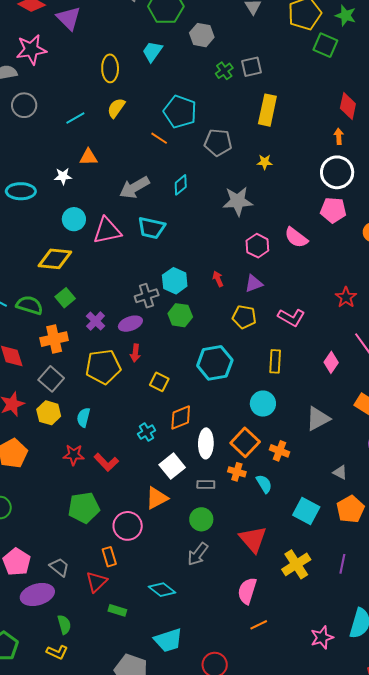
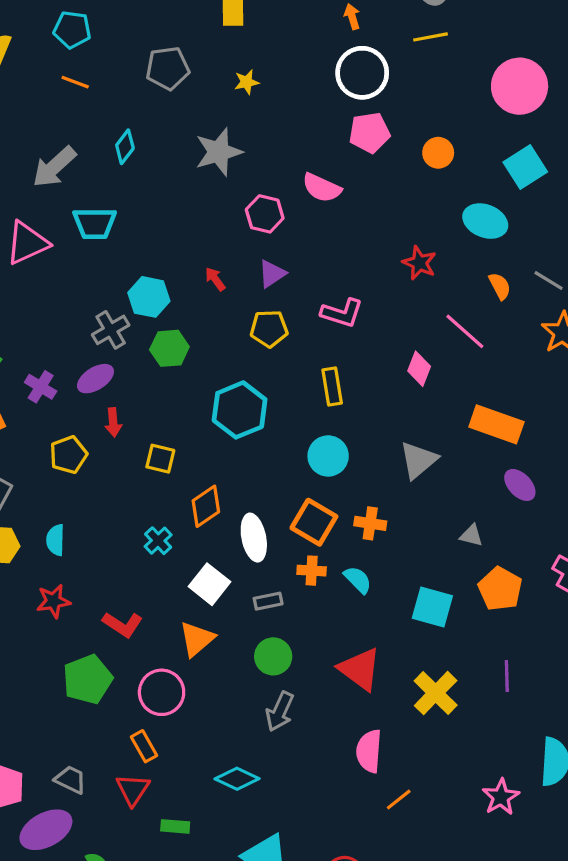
cyan pentagon: (180, 112) -> (72, 30), moved, size x0.7
yellow pentagon: (103, 367) -> (68, 455), size x0.7
red L-shape: (106, 462) -> (123, 624), moved

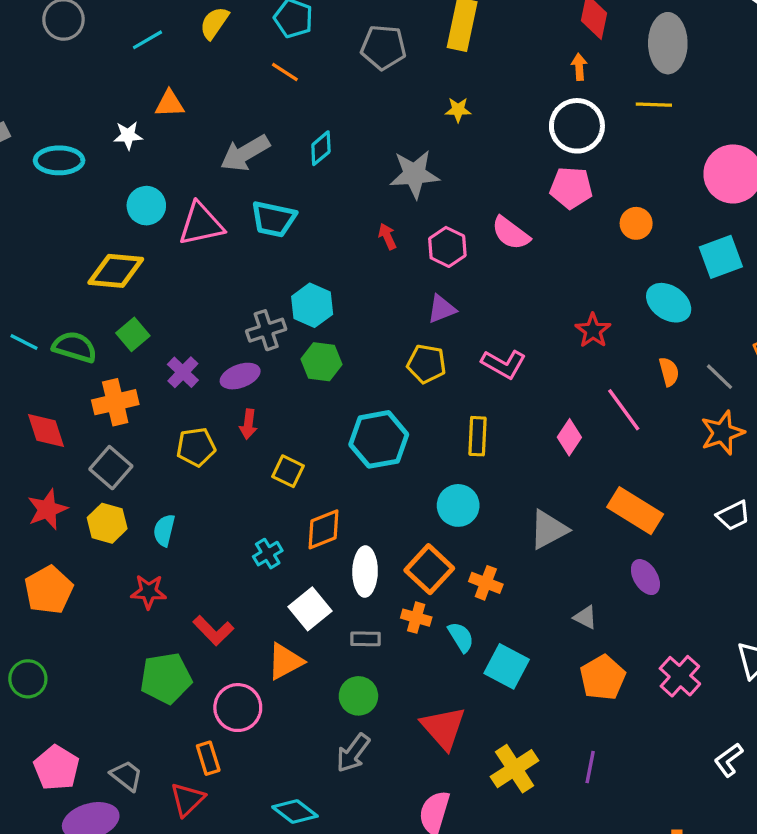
gray pentagon: (168, 68) -> (383, 47), moved
red arrow: (215, 279) -> (387, 236), moved
cyan square: (432, 607) -> (507, 666), moved

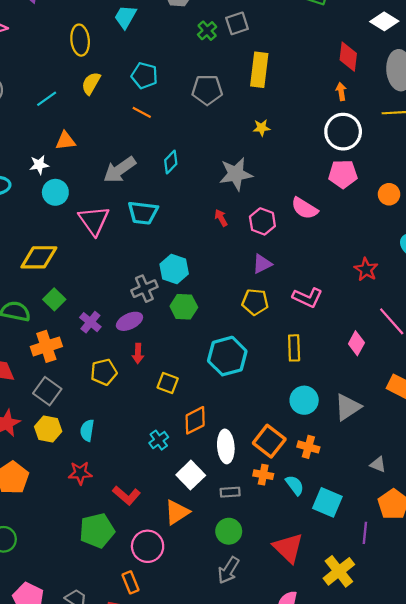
cyan circle: (146, 206) -> (55, 192), moved
pink triangle: (201, 224) -> (94, 221), turned -48
cyan circle: (458, 505) -> (304, 400), moved
purple line: (590, 767) -> (365, 533), moved

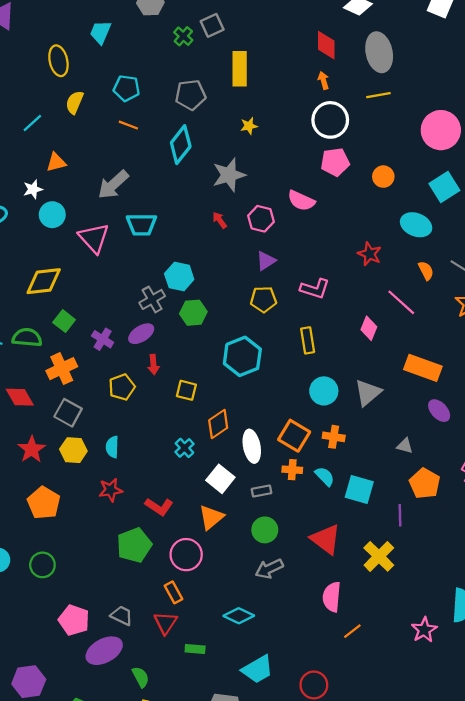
cyan diamond: (171, 162) -> (181, 145), moved, size x1.6
gray arrow: (228, 570) -> (269, 569), turned 40

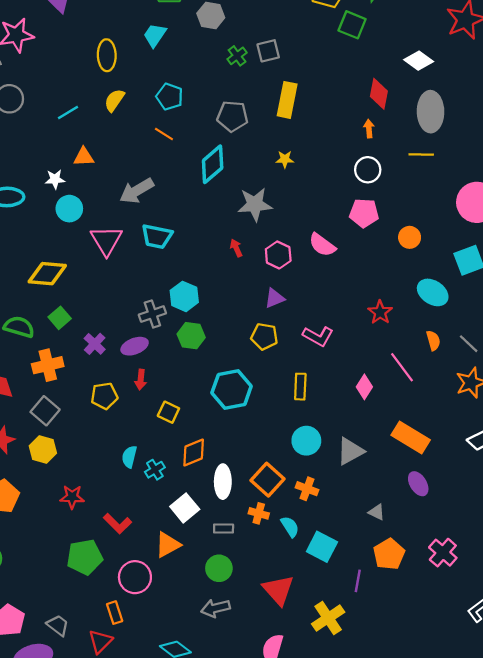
white circle: (330, 120) -> (368, 170), size x0.7
cyan semicircle: (112, 447) -> (129, 457), moved

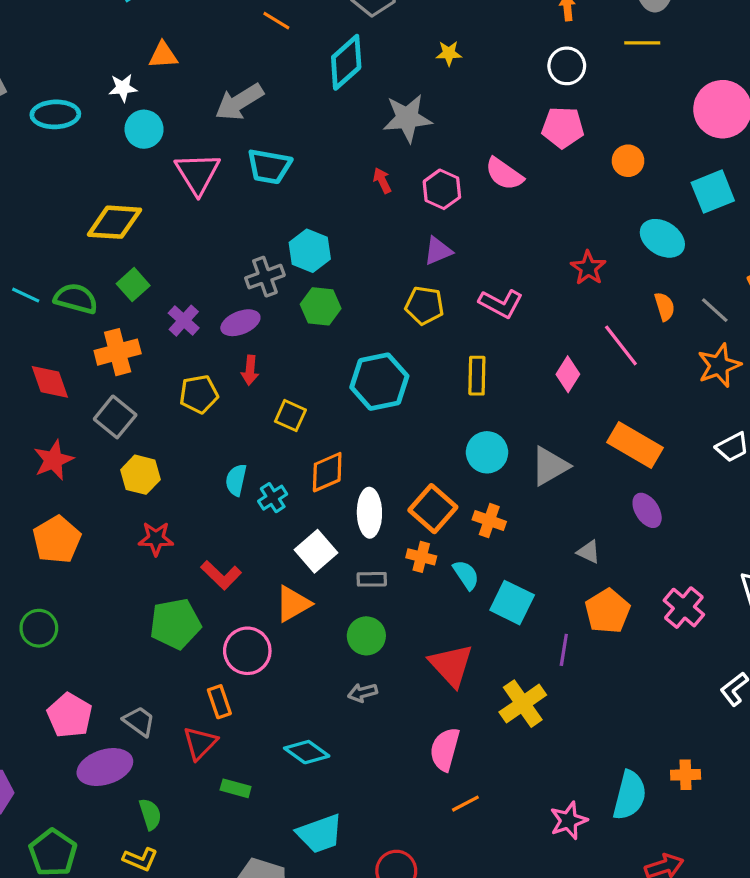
yellow hexagon: (43, 449) -> (140, 475), moved
gray arrow: (216, 608) -> (363, 693), size x0.7

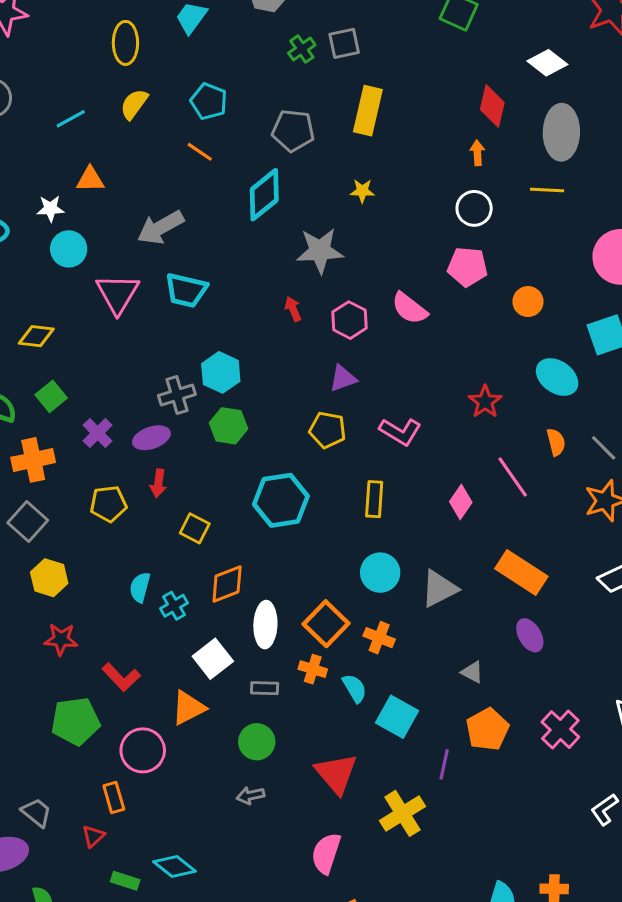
yellow diamond: (114, 222) -> (36, 336), size x0.7
red triangle: (200, 743) -> (93, 836), size x0.7
cyan diamond: (307, 752) -> (174, 866), moved

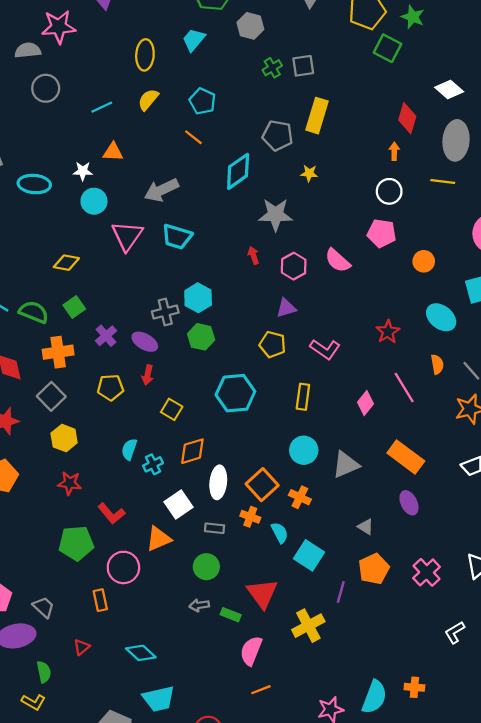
gray pentagon: (293, 130) -> (278, 136), moved
purple ellipse: (151, 438) -> (145, 342), turned 45
red triangle: (93, 836) -> (82, 647), moved
green rectangle: (125, 881) -> (231, 615), moved

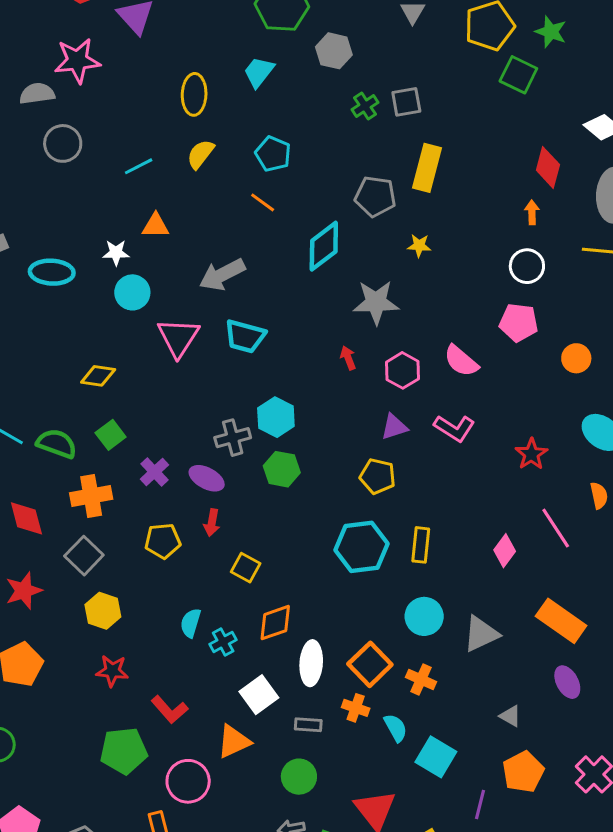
pink L-shape: (325, 349) -> (454, 428), moved
cyan hexagon: (235, 393) -> (362, 547), moved

